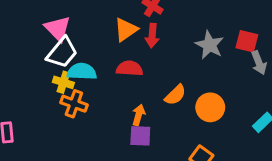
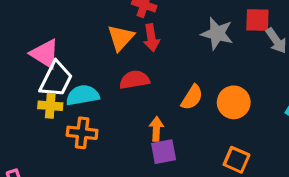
yellow cross: (63, 82) -> (50, 106), moved

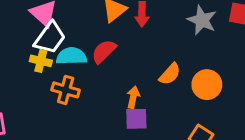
red semicircle: (134, 80) -> (104, 51), moved, turned -44

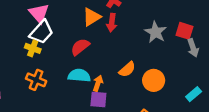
cyan semicircle: (72, 56) -> (79, 75), moved
orange cross: (66, 90) -> (36, 80), moved

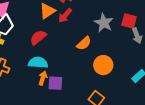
red arrow: (112, 23) -> (65, 16), turned 35
orange semicircle: (127, 69) -> (84, 43), moved
orange arrow: (98, 83) -> (43, 78), moved

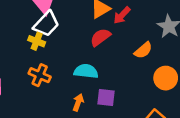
red semicircle: (38, 37) -> (100, 37), moved
orange arrow: (43, 78) -> (78, 102), moved

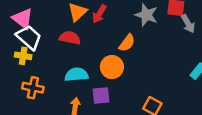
white trapezoid: (46, 24) -> (29, 37), turned -80
red semicircle: (100, 37) -> (70, 38), moved, turned 60
orange circle: (166, 78) -> (112, 67), moved

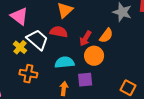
red arrow: (99, 14) -> (85, 38), moved
white trapezoid: (29, 37) -> (37, 40), moved
yellow cross: (23, 56) -> (20, 47), turned 32

